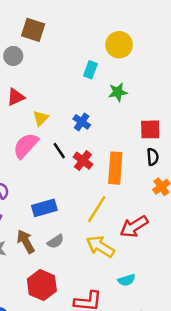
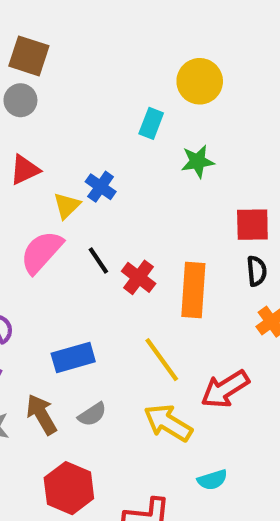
brown square: (33, 30) -> (29, 56), moved
blue cross: (82, 122) -> (101, 187), moved
yellow line: (97, 209) -> (162, 360), turned -68

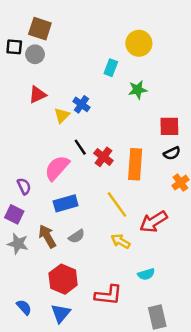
pink semicircle: (42, 252) -> (57, 168), moved
black semicircle: (257, 271) -> (172, 153), turned 70
yellow arrow: (168, 423) -> (121, 241), size x0.7

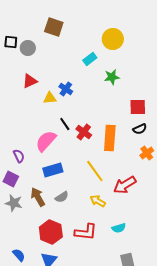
brown square: (40, 29) -> (54, 27), moved
cyan rectangle: (111, 68) -> (90, 59), turned 32
yellow triangle: (62, 115) -> (50, 98), turned 40
red L-shape: (108, 295) -> (86, 232), moved

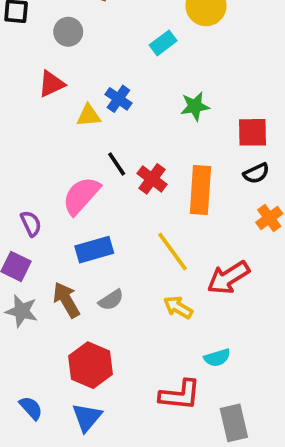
gray circle: (28, 48) -> (68, 32), moved
green star: (112, 77) -> (195, 106), moved
red L-shape: (86, 232) -> (180, 395), moved

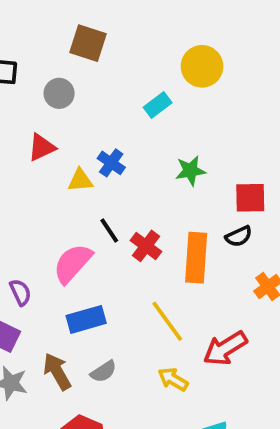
black semicircle: (256, 173) -> (239, 236), moved

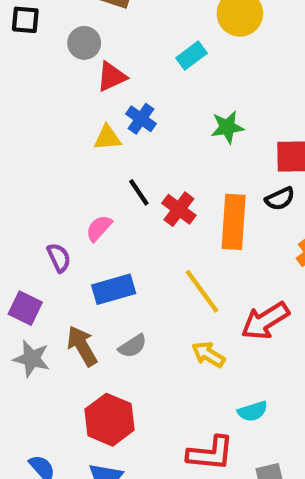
red triangle: (42, 147) -> (112, 77), moved
pink semicircle: (73, 263) -> (99, 228), size x0.6
purple semicircle: (20, 292) -> (59, 258), moved

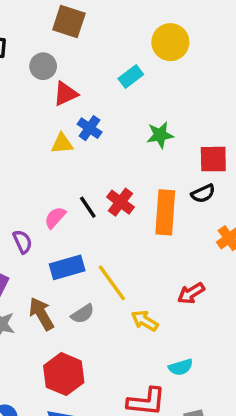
black line: (139, 192) -> (88, 207), moved
yellow line: (202, 291) -> (112, 283), moved
red arrow: (265, 321) -> (191, 293), size x0.7

